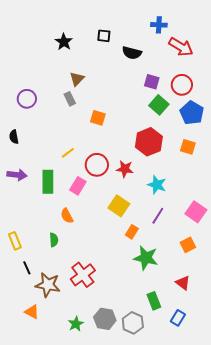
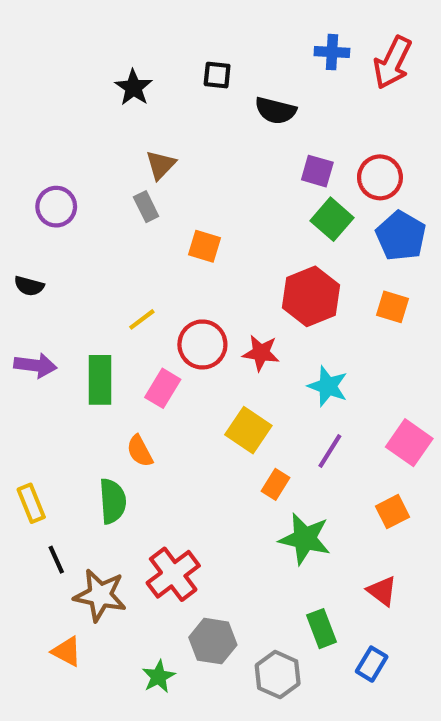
red arrow: (181, 47) -> (393, 62), moved, turned 85
black semicircle: (14, 137) -> (29, 286), turned -64
green semicircle: (54, 240) -> (113, 501), size x1.5
gray hexagon: (105, 319) -> (213, 641), moved

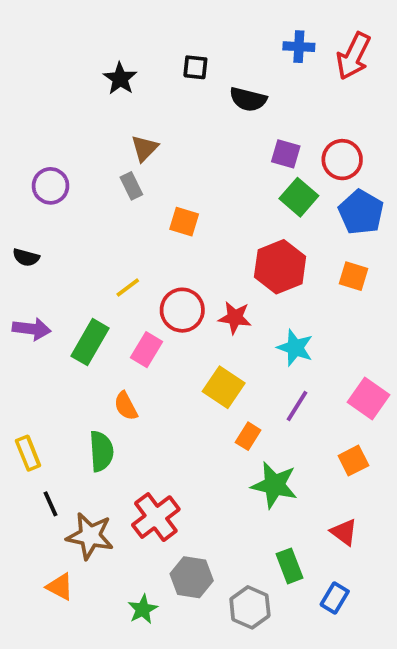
green rectangle: (100, 380) -> (90, 342), turned 30

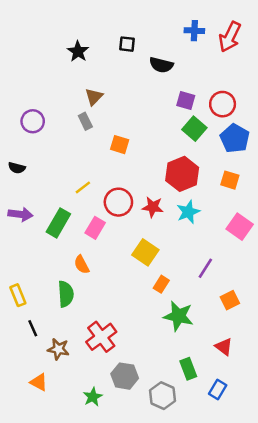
cyan star: (295, 348) -> (188, 212), moved, turned 30
pink square: (369, 399) -> (240, 227), moved
purple line: (297, 406) -> (205, 268), moved
brown star: (90, 536) -> (58, 349), size x0.7

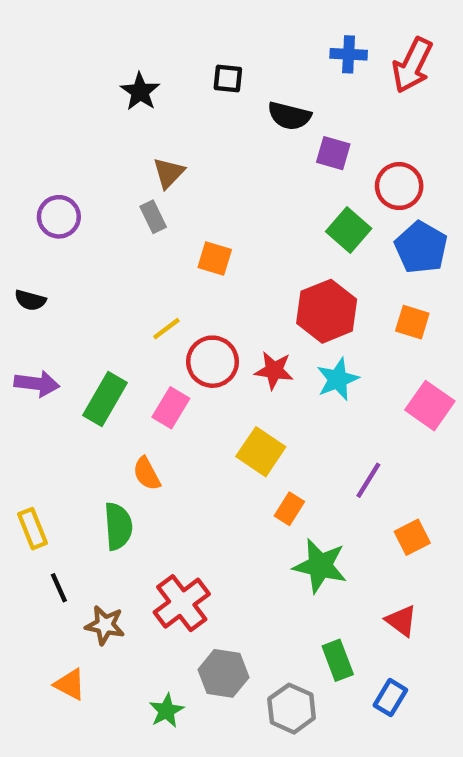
purple square: (186, 100) -> (333, 153), moved
yellow line: (83, 187) -> (166, 329), moved

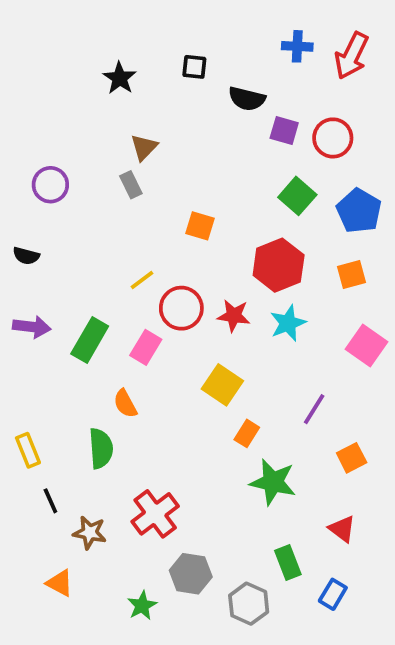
red circle: (399, 186) -> (333, 138), moved
orange square: (215, 258) -> (200, 226), moved
orange square: (412, 322) -> (352, 274), turned -32

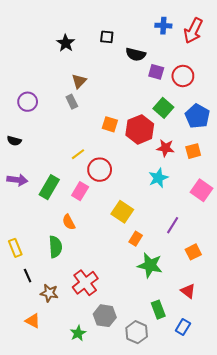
red hexagon: (279, 265) -> (140, 129), moved
red star: (234, 316) -> (165, 148), moved

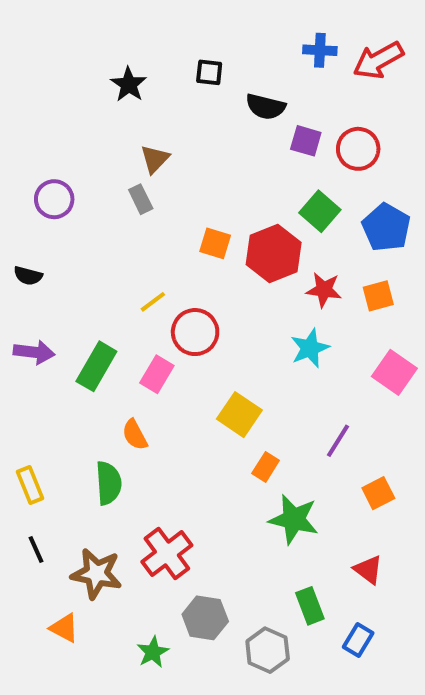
red arrow: (193, 31) -> (378, 60), turned 35
black line: (28, 276) -> (36, 549), moved
brown star: (49, 293) -> (96, 574), size x1.4

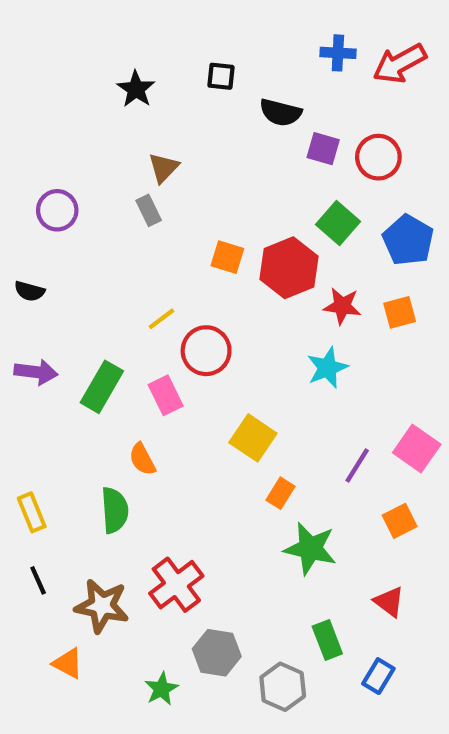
pink square: (394, 372) -> (417, 449), moved
pink rectangle: (157, 374) -> (166, 395), turned -57

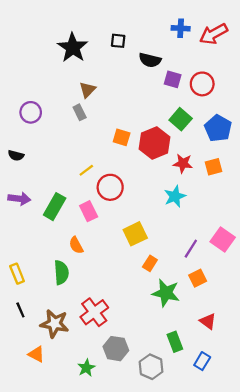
black star: (136, 89) -> (73, 48), size x1.5
yellow square: (253, 438) -> (135, 234), turned 30
orange square: (400, 521) -> (198, 278), moved

